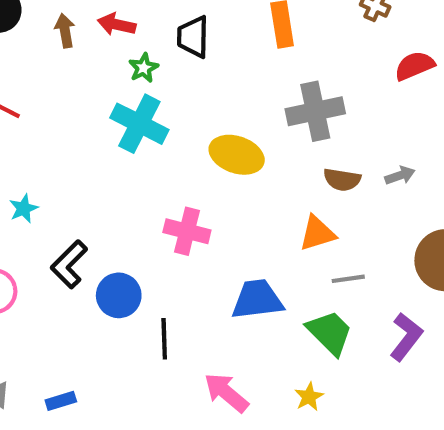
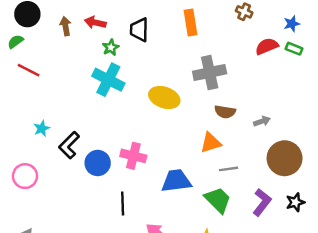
gray arrow: (400, 175) -> (262, 121), moved
pink cross: (187, 231) -> (133, 156), moved
black L-shape: (69, 264) -> (69, 145), moved
blue circle: (119, 295) -> (98, 163), moved

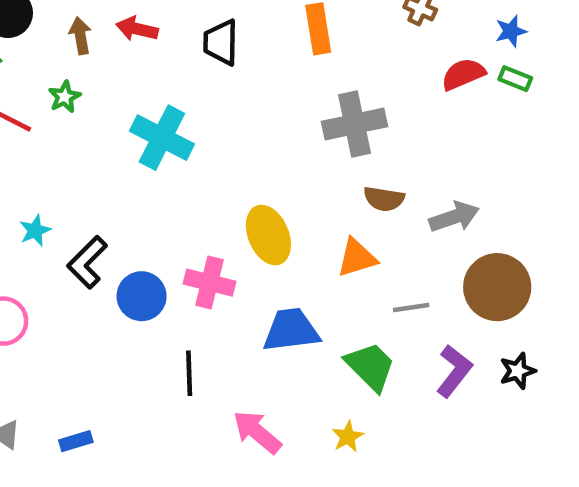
green star: (111, 47) -> (65, 97), moved
yellow ellipse: (164, 97) -> (268, 235), moved, turned 48
gray arrow: (262, 121) -> (454, 217), size x1.5
gray line: (229, 169) -> (411, 307), moved

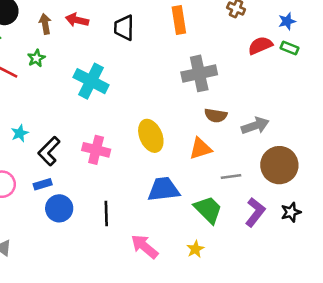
pink cross: (210, 283) -> (96, 150), moved
blue circle: (142, 296) -> (59, 208), moved
blue rectangle: (76, 441) -> (43, 184), moved

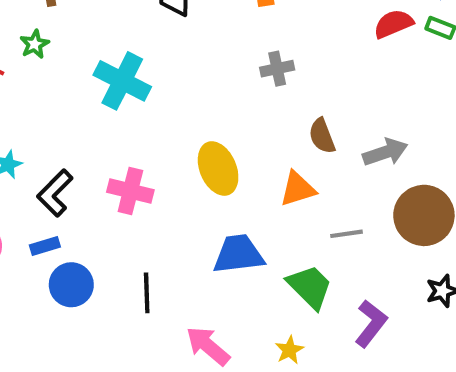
gray cross: (199, 73) -> (277, 69), moved, size x0.6
brown semicircle: (216, 115) -> (322, 136), turned 60
purple L-shape: (255, 212) -> (371, 323), moved

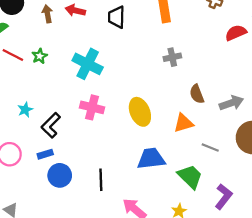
green star: (35, 44) -> (40, 56), moved
pink cross: (130, 191) -> (92, 107), moved
gray line: (346, 234) -> (210, 148), turned 30

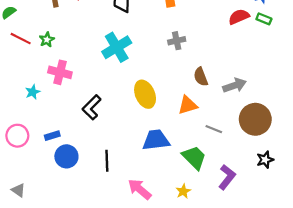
cyan cross: (88, 64) -> (117, 47), moved, turned 32
pink cross: (92, 107) -> (60, 72), moved
black L-shape: (51, 125) -> (92, 107), moved

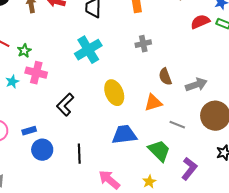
green star: (47, 40) -> (24, 51), moved
cyan star: (33, 92) -> (12, 82), moved

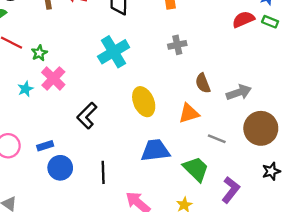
pink cross: (36, 73) -> (53, 78), turned 30

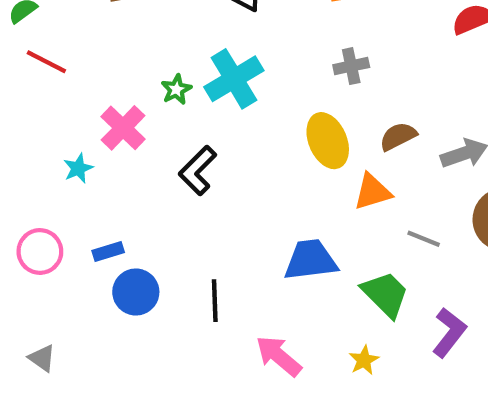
green star: (39, 53) -> (176, 89), moved
brown semicircle: (203, 83) -> (398, 136), turned 84
cyan star: (25, 89) -> (78, 168), moved
yellow ellipse: (144, 102) -> (328, 141), moved
black L-shape: (87, 116) -> (198, 170), moved

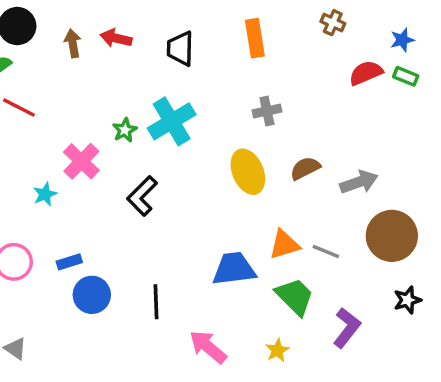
orange triangle: (372, 192) -> (284, 245), moved

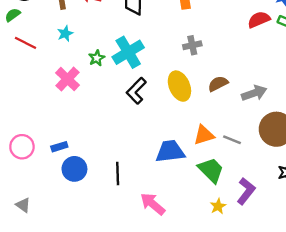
cyan star: (45, 194) -> (65, 34), moved
black L-shape: (142, 196) -> (136, 91), moved
yellow star: (277, 350) -> (218, 206), moved

